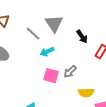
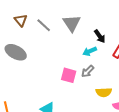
gray line: (33, 34) -> (44, 25), moved
cyan arrow: (47, 52) -> (90, 51), moved

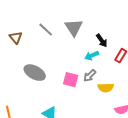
brown triangle: (21, 20) -> (16, 38), moved
gray ellipse: (16, 52) -> (35, 73), moved
yellow semicircle: (104, 92) -> (106, 88), moved

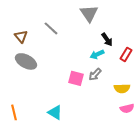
gray triangle: (74, 28) -> (89, 13), moved
gray ellipse: (35, 73) -> (26, 61), moved
yellow semicircle: (106, 88) -> (122, 88), moved

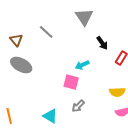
cyan arrow: (97, 54) -> (82, 65), moved
gray arrow: (95, 74) -> (78, 106), moved

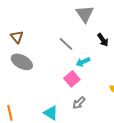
gray line: (46, 32) -> (66, 44), moved
pink square: (71, 82) -> (72, 79), turned 35

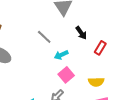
pink square: (72, 79) -> (66, 75), moved

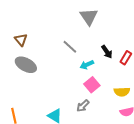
black arrow: (81, 33) -> (107, 52), moved

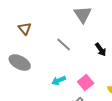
brown triangle: (21, 40) -> (25, 29), moved
cyan arrow: (87, 65) -> (59, 81), moved

